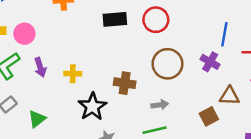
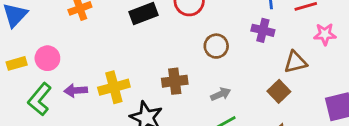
brown circle: (167, 64) -> (216, 46), size x0.7
purple arrow: (40, 67) -> (76, 90), turned 120
yellow cross: (73, 74) -> (114, 87), size x1.5

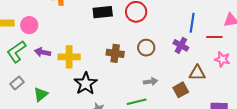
brown cross: (175, 81) -> (115, 53), moved
gray arrow: (221, 94) -> (151, 82), moved

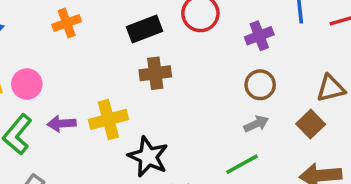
purple cross: (181, 45) -> (259, 36), moved, turned -35
brown circle: (146, 48) -> (260, 85), moved
brown cross: (115, 53) -> (155, 73), moved

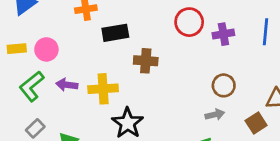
black rectangle: (144, 29) -> (115, 33), moved
purple cross: (259, 36) -> (223, 34), moved

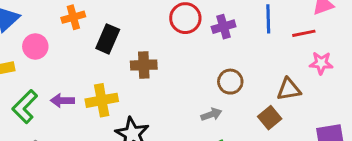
black rectangle: (115, 33) -> (108, 39), turned -50
pink circle: (46, 49) -> (35, 46), moved
gray arrow: (215, 115) -> (211, 114), moved

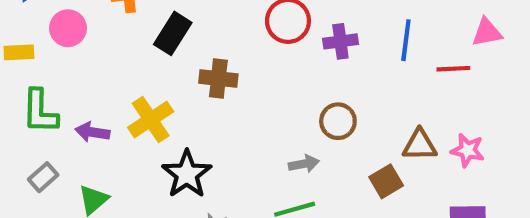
pink star: (321, 63) -> (468, 150), moved
yellow cross: (102, 100) -> (151, 120), turned -32
purple arrow: (62, 101) -> (92, 132), moved
green L-shape: (25, 107) -> (40, 111), turned -52

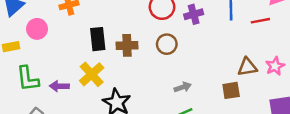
black rectangle: (173, 33) -> (98, 39), moved, turned -30
brown circle: (338, 121) -> (167, 44), moved
pink star: (468, 150) -> (275, 66), turned -30
brown square: (386, 181) -> (231, 90), turned 30

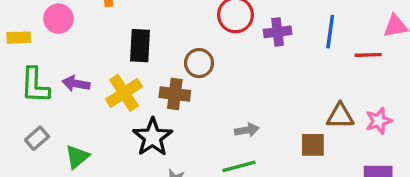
brown circle: (167, 44) -> (199, 63), moved
brown cross: (127, 45) -> (175, 94), moved
purple arrow: (59, 86) -> (76, 84), moved

